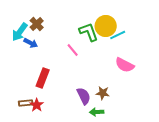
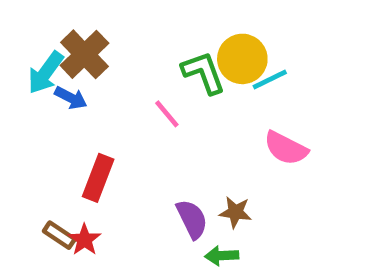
brown cross: (37, 24) -> (84, 54), size x1.5
brown rectangle: (26, 103) -> (59, 235), turned 40

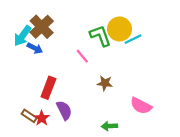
pink semicircle: (286, 148) -> (141, 106), moved
brown star: (235, 212) -> (105, 83), moved
purple semicircle: (192, 219) -> (64, 110), moved

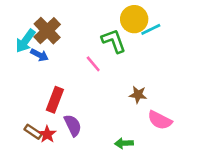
yellow circle: (120, 29) -> (134, 19), moved
cyan line: (133, 39) -> (151, 29), moved
brown star: (105, 83) -> (138, 95), moved

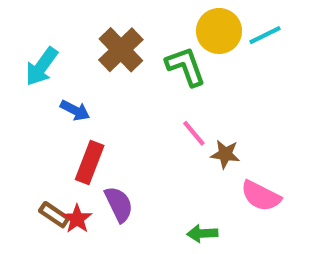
cyan line: (151, 29) -> (265, 35), moved
brown cross: (47, 31) -> (121, 50), moved
blue arrow: (39, 55) -> (75, 110), moved
pink line: (93, 64) -> (194, 133), moved

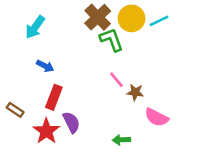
brown cross: (121, 50) -> (98, 17), moved
cyan arrow: (42, 66) -> (35, 27), moved
brown rectangle: (54, 215) -> (15, 110), moved
red star: (77, 219) -> (46, 131), size x1.5

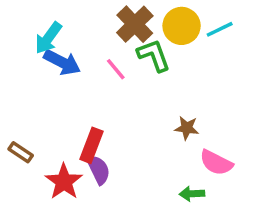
blue arrow: (45, 66) -> (62, 62), moved, size x1.5
pink line: (116, 80) -> (116, 69), moved
red rectangle: (54, 97) -> (92, 145), moved
green arrow: (121, 140) -> (192, 194), moved

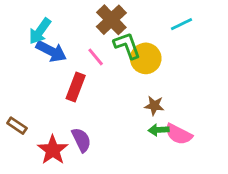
yellow circle: (182, 26) -> (146, 58), moved
red rectangle: (92, 145) -> (76, 87), moved
green arrow: (192, 194) -> (159, 130), moved

